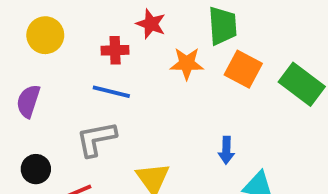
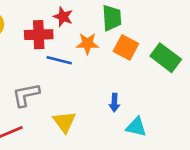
red cross: (115, 50) -> (39, 35), size x1.5
blue line: (111, 92) -> (59, 60), moved

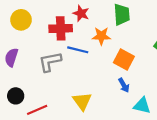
orange square: (126, 47) -> (124, 59), moved
gray L-shape: (26, 95) -> (50, 62), moved
blue arrow: (114, 103) -> (124, 85), turned -32

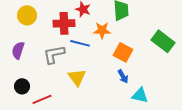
yellow triangle: (82, 101) -> (77, 77), moved

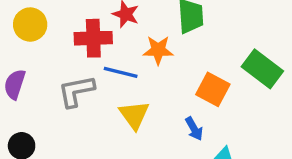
orange square: (123, 52) -> (213, 89), moved
yellow triangle: (77, 77) -> (134, 115), moved

